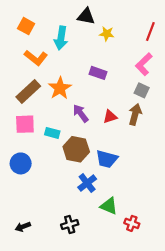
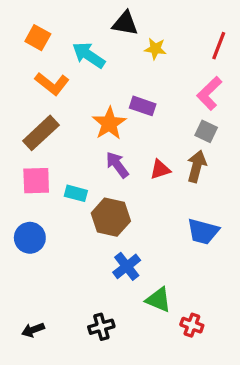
cyan arrow: (61, 38) -> (89, 55), turned 115
orange star: (60, 88) -> (109, 123), moved
blue trapezoid: (107, 159) -> (203, 231), moved

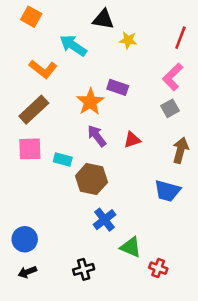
orange square: (38, 38) -> (31, 17), moved
gray square: (206, 131) -> (170, 108), turned 36
brown arrow: (197, 166) -> (180, 150), moved
blue circle: (30, 238) -> (25, 239), moved

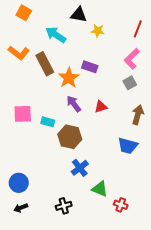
orange L-shape: (43, 69) -> (19, 53), moved
brown rectangle: (34, 110) -> (45, 64), moved, turned -75

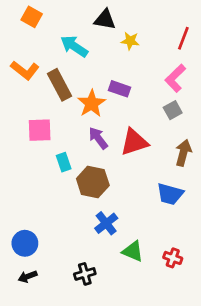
red triangle: (101, 107) -> (134, 142), size x1.6
pink square: (23, 114) -> (40, 130), moved
cyan rectangle: (48, 122) -> (64, 162), turned 56
red cross: (121, 205) -> (173, 258), moved

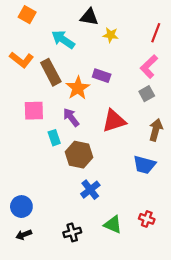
purple arrow: (98, 138) -> (71, 117), moved
green triangle: (133, 251) -> (113, 225), moved

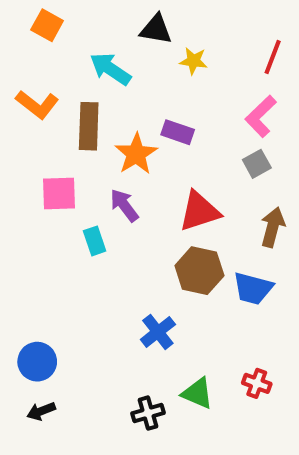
brown rectangle: (51, 72) -> (89, 126), turned 30
brown hexagon: (79, 155) -> (199, 271), moved
black cross: (72, 232) -> (148, 413), moved

